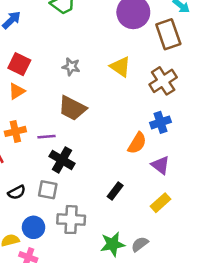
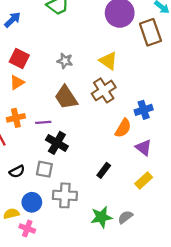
brown cross: (163, 81) -> (104, 90), moved
brown trapezoid: (72, 108) -> (66, 97), turned 30

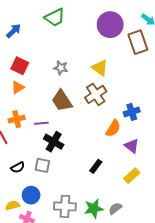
gray cross: (65, 195) -> (65, 206), moved

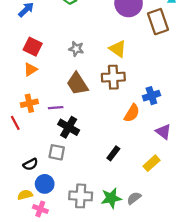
brown cross: (96, 94) -> (113, 77), turned 30
purple triangle: (132, 146) -> (163, 132), moved
black semicircle: (18, 167) -> (31, 164), moved

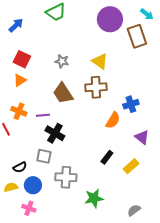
orange cross: (29, 103) -> (19, 111), turned 35
black rectangle: (113, 153) -> (107, 157), moved
yellow semicircle: (25, 195) -> (11, 187), moved
gray cross: (81, 196) -> (66, 177), moved
gray semicircle: (134, 198) -> (134, 210), moved

